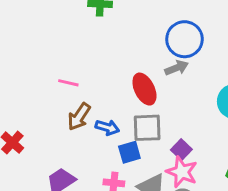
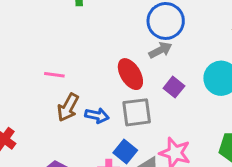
purple square: (181, 150) -> (174, 87), moved
blue square: (129, 152) -> (125, 151), moved, turned -30

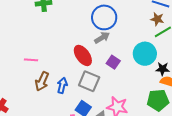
gray square: (137, 112) -> (89, 81), turned 35
blue arrow: (97, 116) -> (62, 85), turned -84

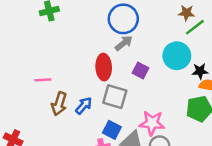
red ellipse: (83, 55) -> (104, 67), turned 40
blue arrow: (62, 85) -> (84, 106), turned 35

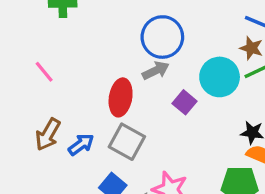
cyan circle: (177, 56) -> (220, 77), moved
purple square: (141, 70) -> (185, 102), moved
pink line: (43, 80) -> (44, 72), moved, turned 42

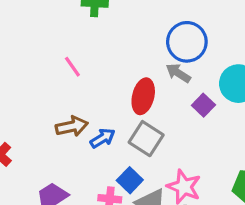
gray arrow: (156, 70) -> (178, 73), turned -125
brown arrow: (48, 134) -> (72, 126), turned -136

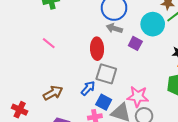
brown arrow: (72, 126) -> (53, 93), moved
blue arrow: (103, 138) -> (88, 88), moved

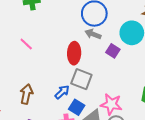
brown arrow: (53, 93) -> (26, 94), turned -54

